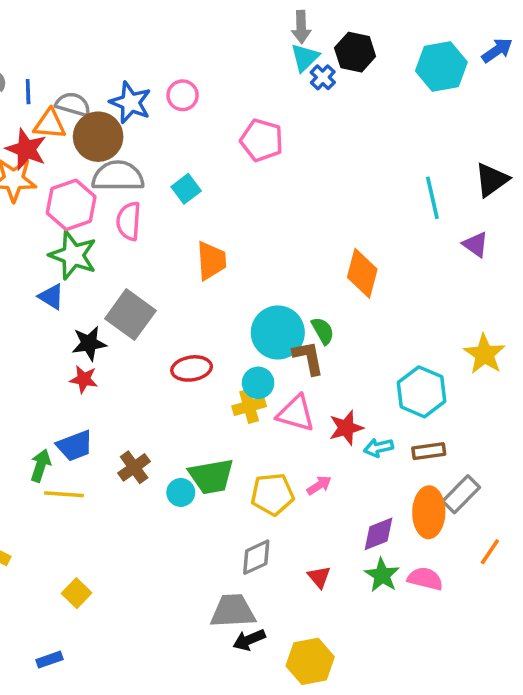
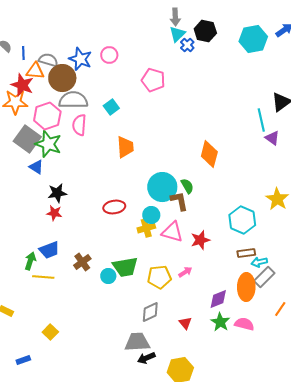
cyan line: (432, 198) -> (261, 120), moved
gray square: (130, 315) -> (27, 139), moved
cyan arrow: (378, 448) -> (259, 262), moved
blue rectangle: (50, 660) -> (23, 360), moved

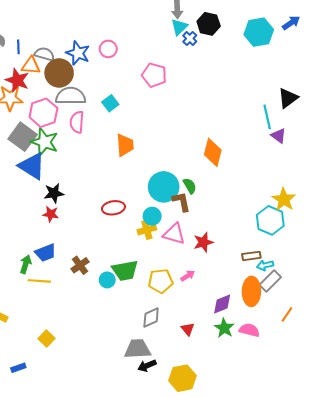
blue triangle: (36, 167) -> (32, 166), size x1.8
cyan hexagon: (242, 220) -> (270, 220), moved

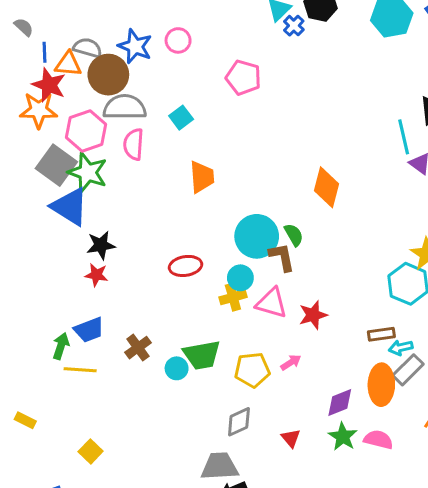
blue line: (18, 47) -> (45, 52), moved

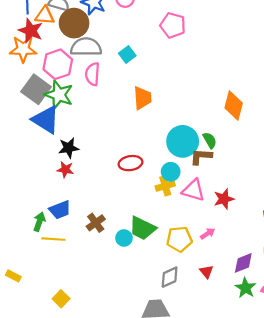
brown L-shape: (282, 257) -> (201, 157), turned -75
green trapezoid: (202, 355) -> (142, 228), turned 36
red triangle: (291, 438) -> (206, 272), moved

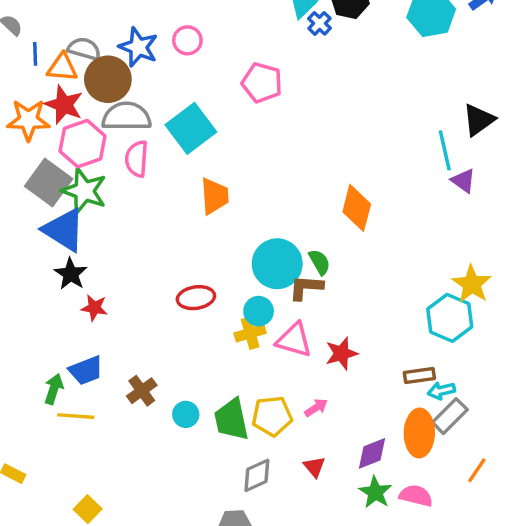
red star: (31, 31) -> (64, 105), moved
cyan square: (127, 55) -> (191, 128), size x1.8
black star: (69, 148) -> (71, 274), moved, turned -30
green trapezoid: (142, 228) -> (231, 419), moved, turned 52

